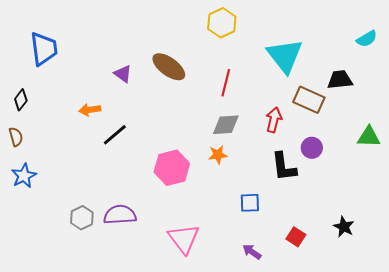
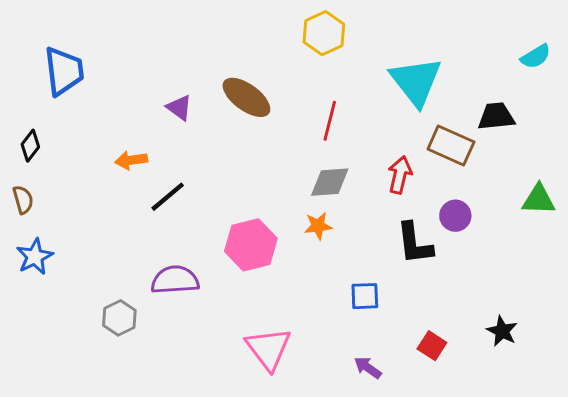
purple semicircle: (120, 215) -> (175, 280), moved

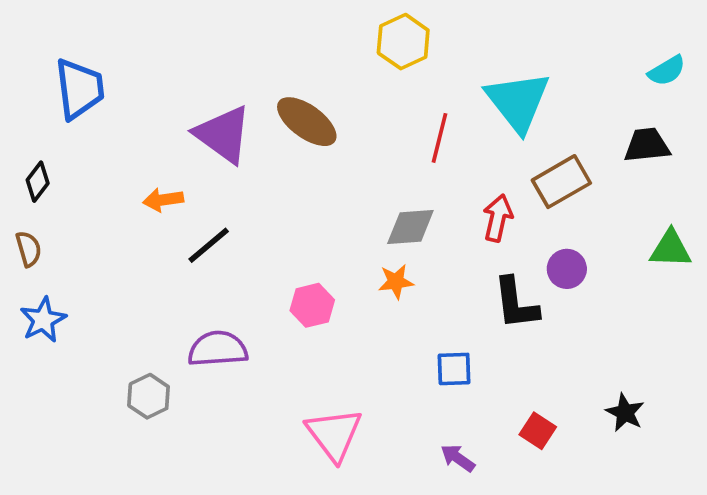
purple triangle: (179, 108) -> (223, 134), size x1.8
black trapezoid: (496, 116) -> (647, 145), moved
red line: (330, 121) -> (440, 138), moved
brown rectangle: (451, 146) -> (561, 182), turned -54
pink hexagon: (251, 245) -> (312, 305), size x0.7

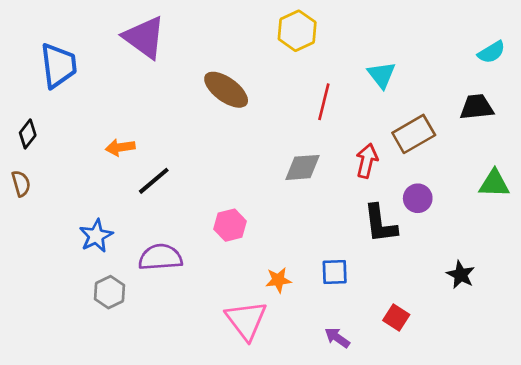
cyan triangle: (518, 102) -> (382, 75), size x0.6
purple triangle: (223, 134) -> (144, 37), moved
orange star: (396, 282) -> (278, 280), moved
blue star: (43, 320) -> (96, 236), moved
black star: (625, 413) -> (461, 275), moved

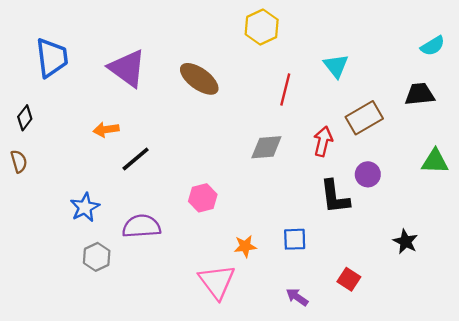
purple triangle: (144, 37) -> (127, 68), moved

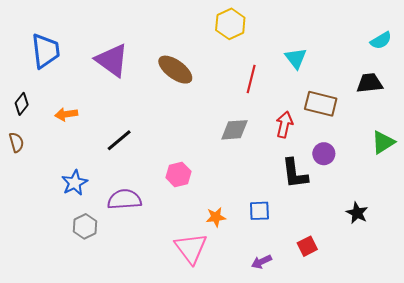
brown rectangle: (364, 118) -> (321, 104), turned 44
orange arrow: (106, 130) -> (66, 114), moved
green triangle: (435, 161) -> (383, 142), turned -35
red square: (349, 279) -> (307, 246), turned 30
purple arrow: (297, 297) -> (262, 262), turned -60

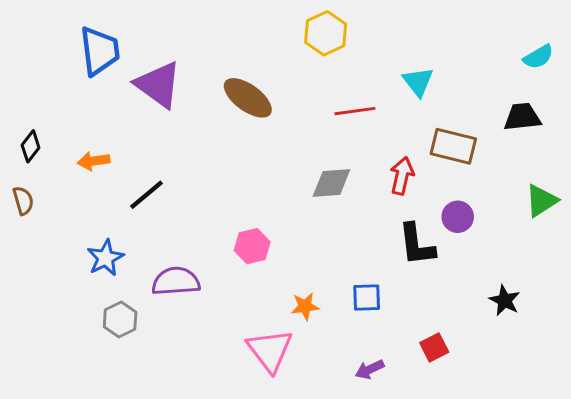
blue trapezoid: (45, 51) -> (100, 51), moved
red line: (251, 79) -> (355, 111), turned 68
black line: (119, 140) -> (147, 195), moved

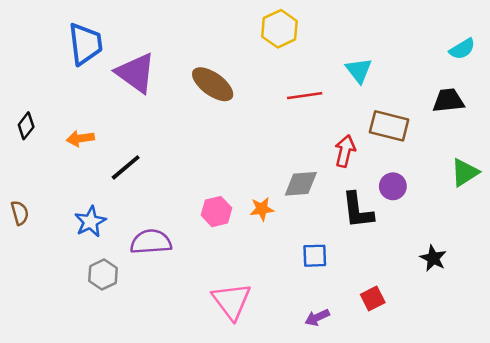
gray diamond: (331, 183) -> (301, 184), moved
brown semicircle: (23, 201) -> (20, 213), moved
orange star: (305, 306) -> (262, 209), moved

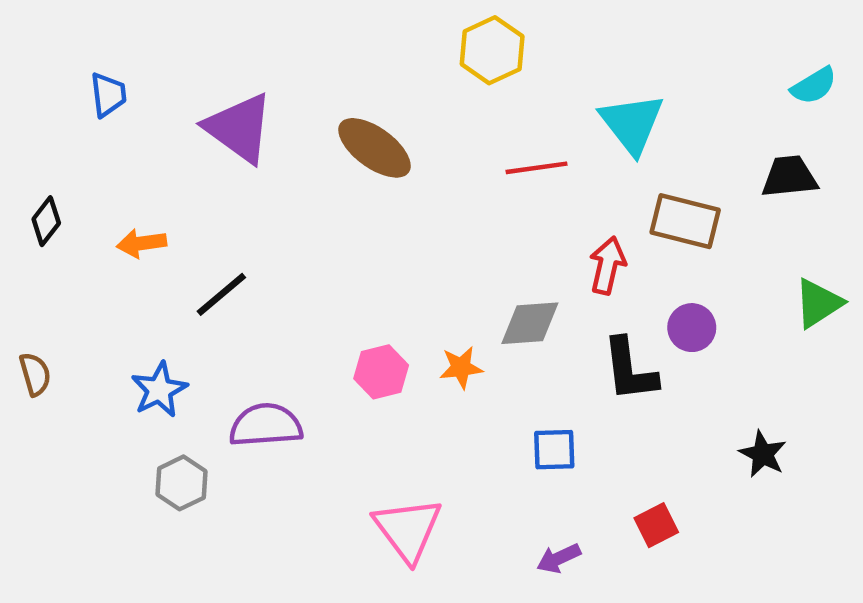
blue trapezoid: (85, 44) -> (108, 95), moved, size x0.6
cyan triangle: (359, 70) -> (632, 123), size x1.4

